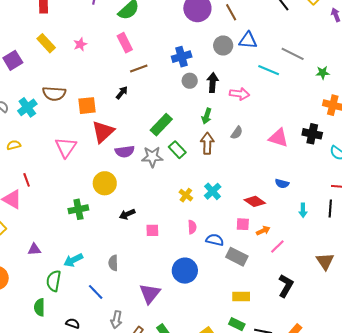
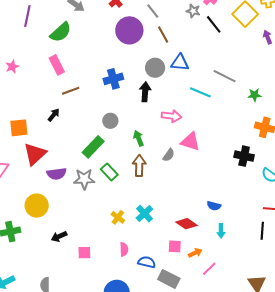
gray circle: (190, 81) -> (110, 121), moved
black arrow: (213, 83) -> (145, 92), moved
green arrow: (207, 116) -> (138, 138), turned 140
pink triangle: (278, 138) -> (190, 142), moved
cyan arrow: (303, 210) -> (221, 231), moved

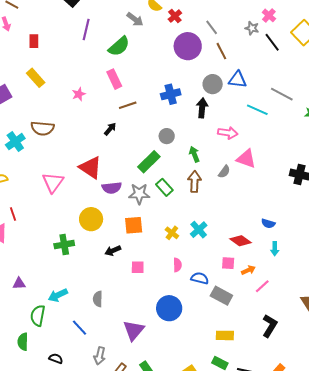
pink star: (12, 67) -> (79, 94), moved
orange square: (19, 128) -> (134, 225), moved
red triangle: (35, 154) -> (90, 168), turned -45

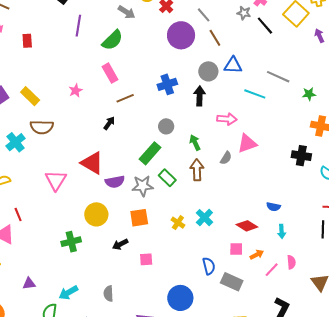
yellow rectangle: (36, 78) -> (30, 96), moved
pink triangle: (246, 159) -> (247, 144), turned -35
pink semicircle: (177, 265) -> (291, 262), moved
blue semicircle: (200, 278) -> (209, 266), turned 66

